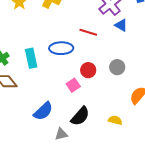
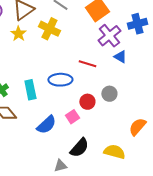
gray circle: (117, 67) -> (109, 94), moved
blue semicircle: (43, 111) -> (46, 125), moved
yellow semicircle: (115, 120) -> (114, 152), size x1.5

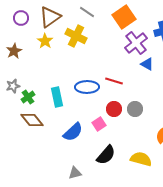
red line: (87, 64) -> (114, 81), moved
gray circle: (109, 94) -> (135, 109), moved
gray triangle: (60, 166) -> (75, 173), moved

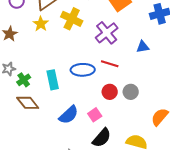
purple cross: (136, 43) -> (107, 33), moved
blue triangle: (147, 64) -> (143, 47), turned -40
pink square: (99, 124) -> (95, 115), moved

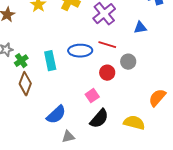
gray circle: (131, 92) -> (128, 62), moved
brown diamond: (28, 103) -> (25, 84), turned 60
blue semicircle: (69, 115) -> (56, 115), moved

